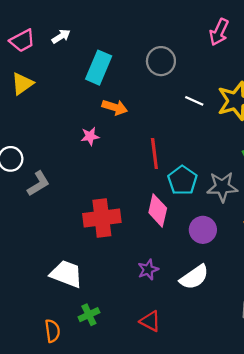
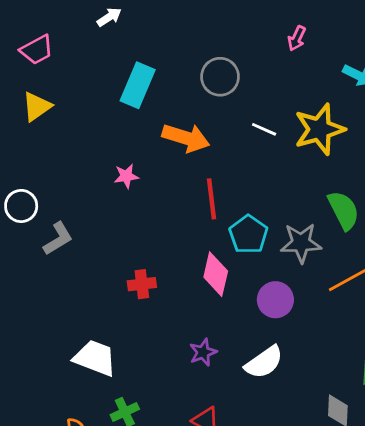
pink arrow: (219, 32) -> (297, 38), size x0.7
white arrow: (61, 36) -> (109, 17), moved
orange arrow: (115, 107) -> (186, 138), moved, size x1.4
red cross: (102, 218) -> (142, 284), size x0.6

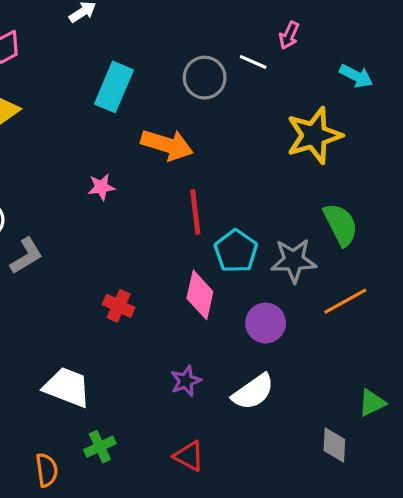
white line: (264, 129) -> (253, 62), moved
red cross: (142, 284) -> (119, 306), turned 32

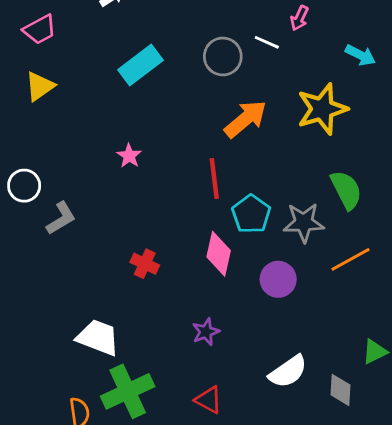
cyan rectangle: (114, 87) -> (140, 65), turned 30
orange arrow: (167, 145) -> (245, 119), moved, turned -57
pink star: (101, 187) -> (129, 156), turned -30
white semicircle: (253, 392) -> (288, 372), moved
green cross: (100, 447) -> (128, 391), size x1.8

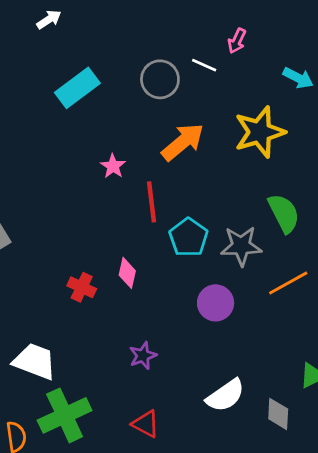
pink star: (129, 156) -> (113, 166), moved
pink diamond: (219, 254) -> (127, 273), moved, size x0.7

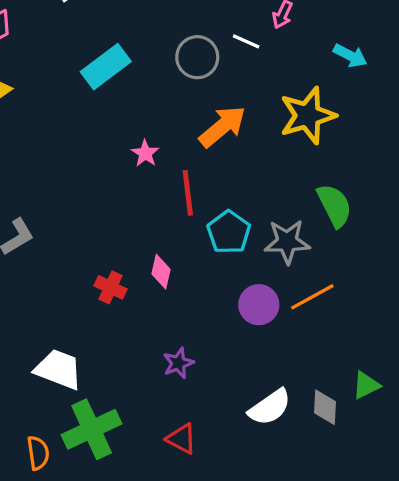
orange line: (288, 283) -> (312, 297), moved
gray diamond: (278, 414) -> (325, 407), moved

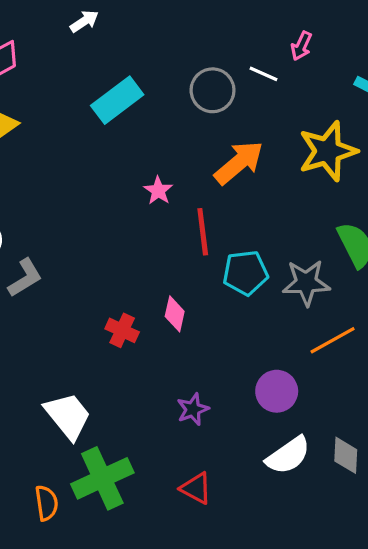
cyan pentagon: (229, 232) -> (245, 273), turned 30
purple circle: (259, 305) -> (277, 391), moved
white trapezoid: (59, 369) -> (68, 416), turned 30

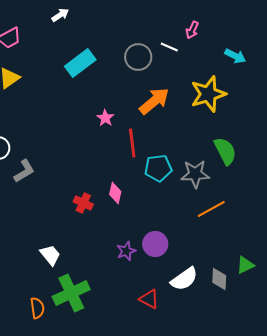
purple circle: (277, 391) -> (155, 244), moved
white trapezoid: (68, 416) -> (50, 255), size x0.7
red triangle: (196, 488) -> (149, 299), moved

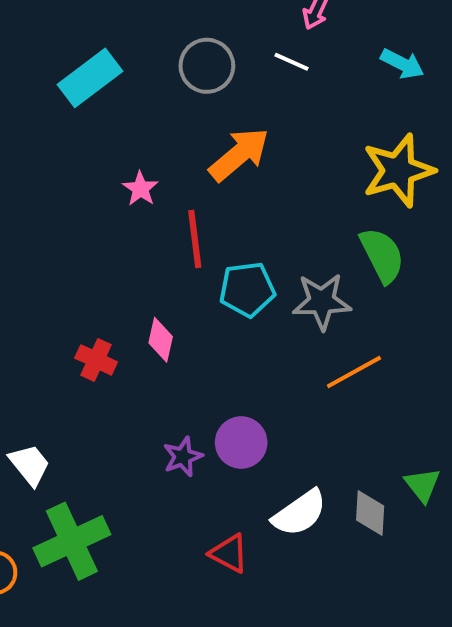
white line: (169, 47) -> (291, 62), moved
yellow star: (208, 94) -> (398, 171), moved
green triangle: (245, 265) -> (422, 485), turned -42

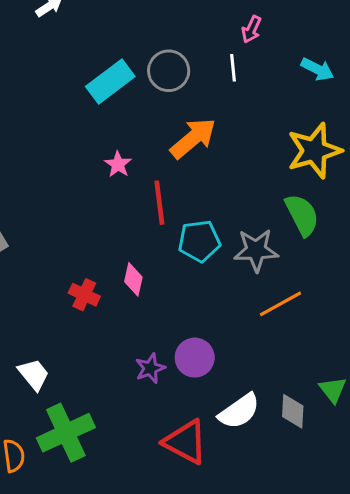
white line: (291, 62) -> (233, 68), turned 60
cyan rectangle: (90, 78) -> (110, 82), moved
red triangle: (229, 553) -> (185, 442), size x1.5

